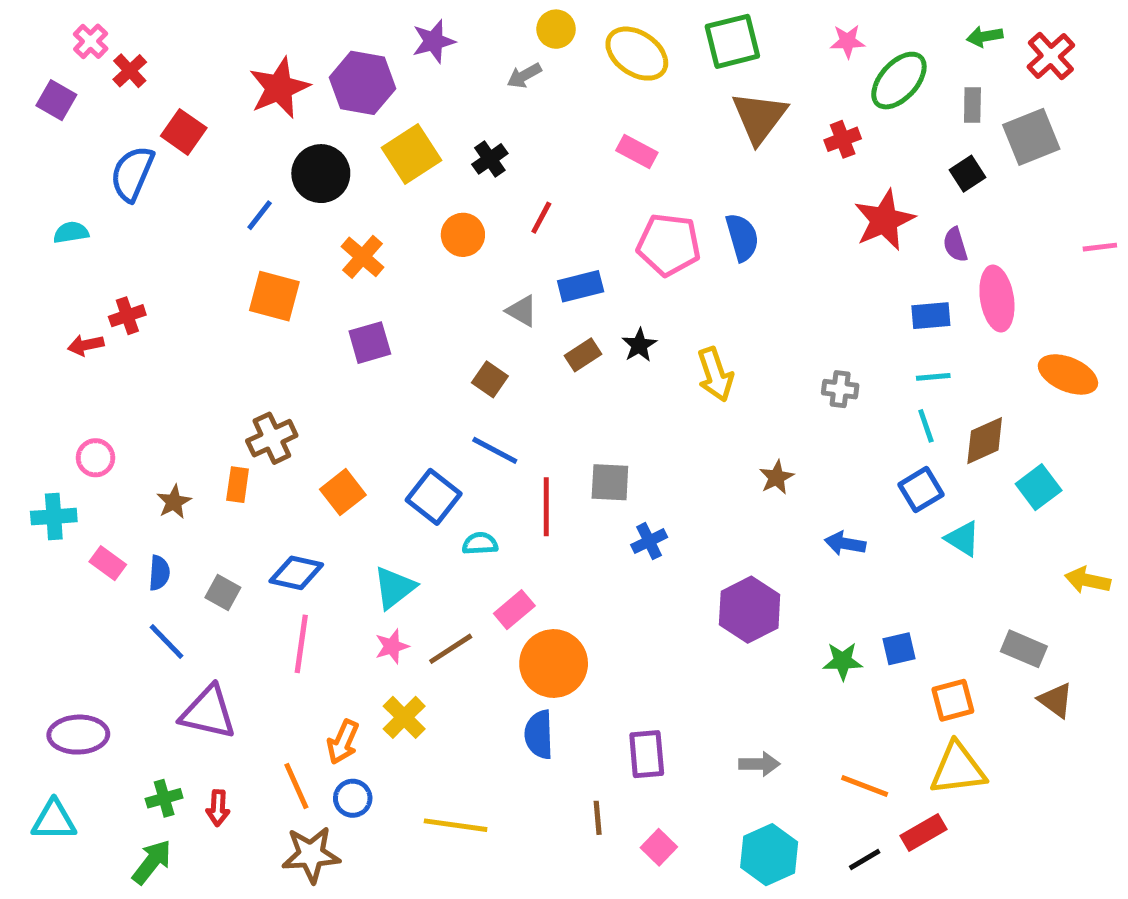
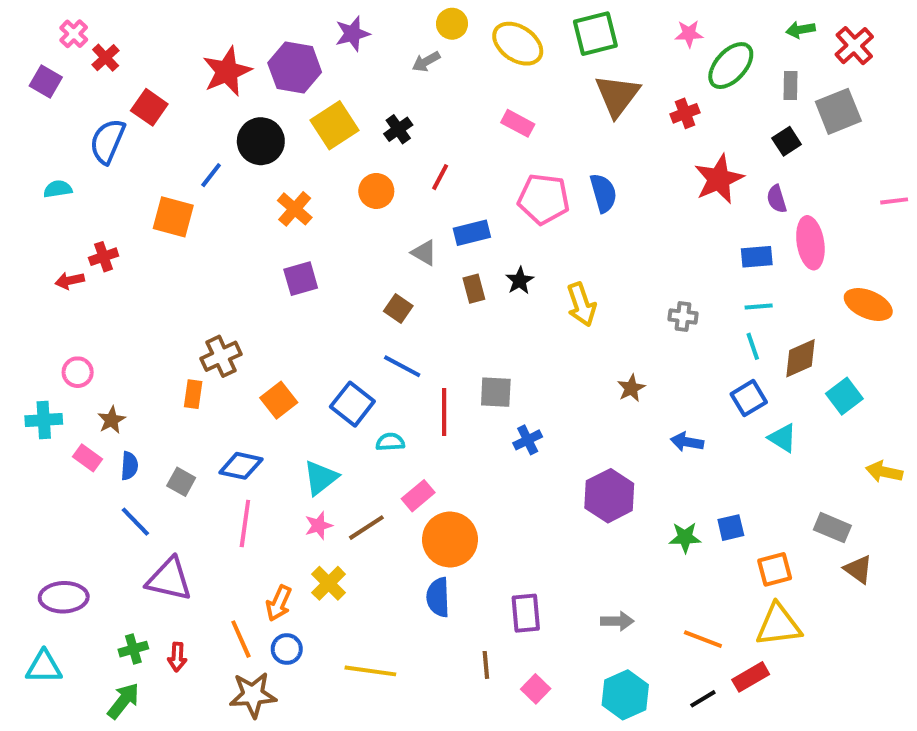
orange square: (274, 296) -> (173, 217), moved
brown rectangle: (583, 355) -> (474, 289), turned -72
brown star: (174, 502) -> (111, 420), moved

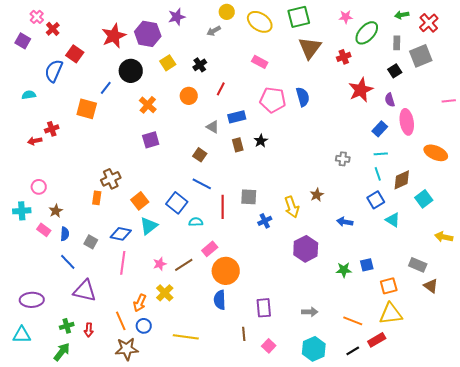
yellow square: (335, 125) -> (168, 63), size x0.7
blue rectangle: (757, 257) -> (380, 129), turned -42
yellow arrow: (581, 305) -> (292, 207), moved
cyan triangle: (321, 478) -> (149, 226), moved

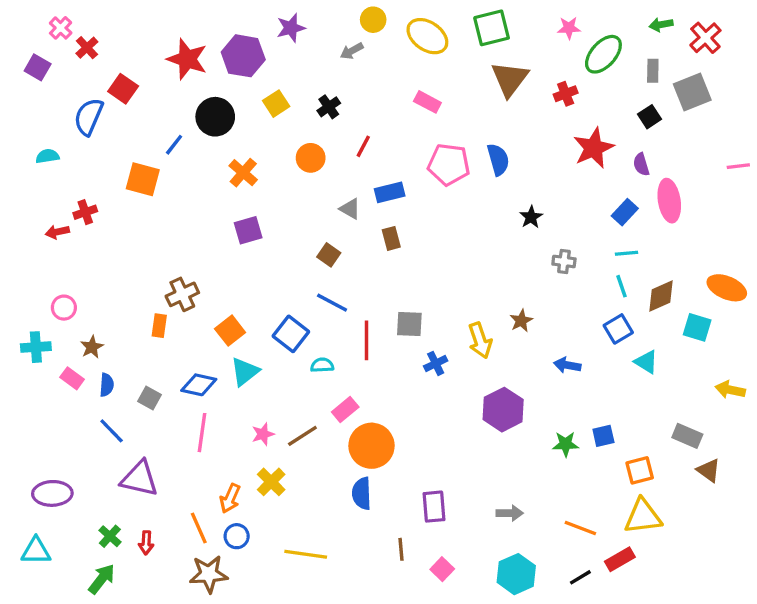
red star: (114, 36) -> (187, 59), turned -30
black star: (261, 141) -> (531, 217), moved
orange ellipse: (436, 153) -> (727, 288), moved
cyan square: (424, 199) -> (697, 327), turned -36
green cross: (67, 326) -> (110, 536), turned -32

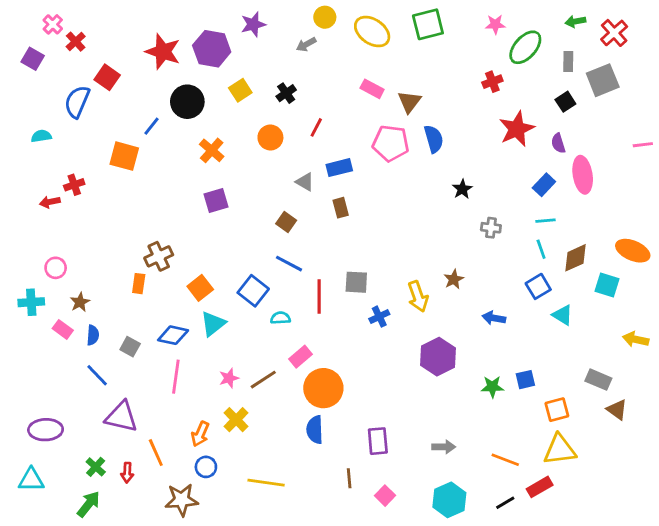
brown triangle: (510, 79) -> (409, 102), moved, size x0.7
orange line: (199, 528) -> (156, 453), moved

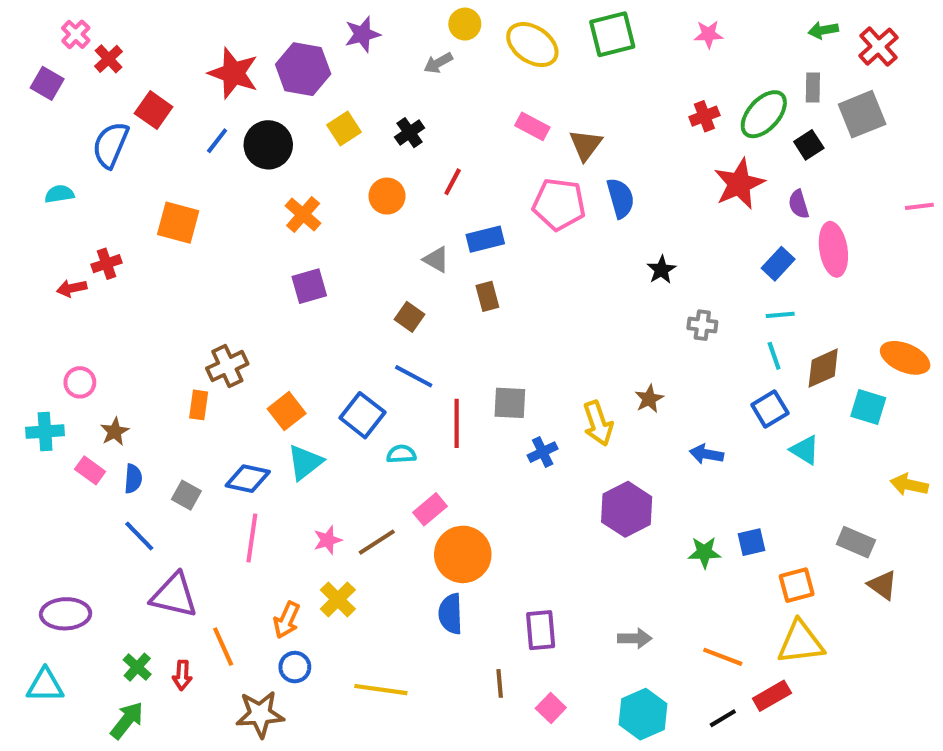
green ellipse: (525, 47) -> (764, 114), moved
blue line: (152, 126) -> (217, 141), moved

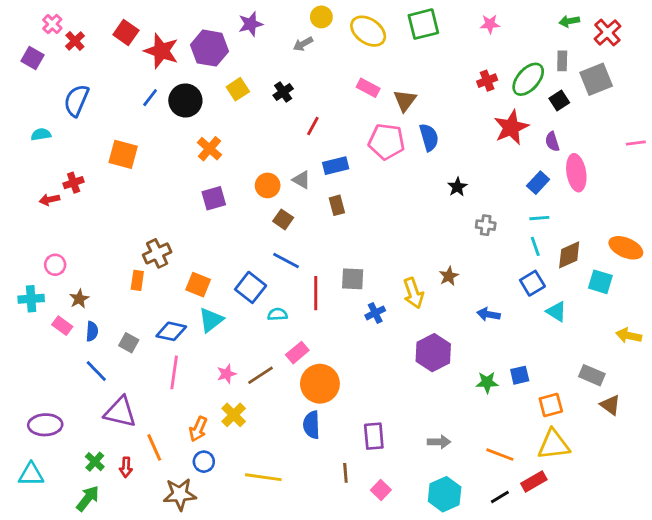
red square: (154, 110) -> (126, 33), moved
orange circle: (387, 196) -> (268, 185), moved
orange square: (287, 411) -> (198, 285), turned -30

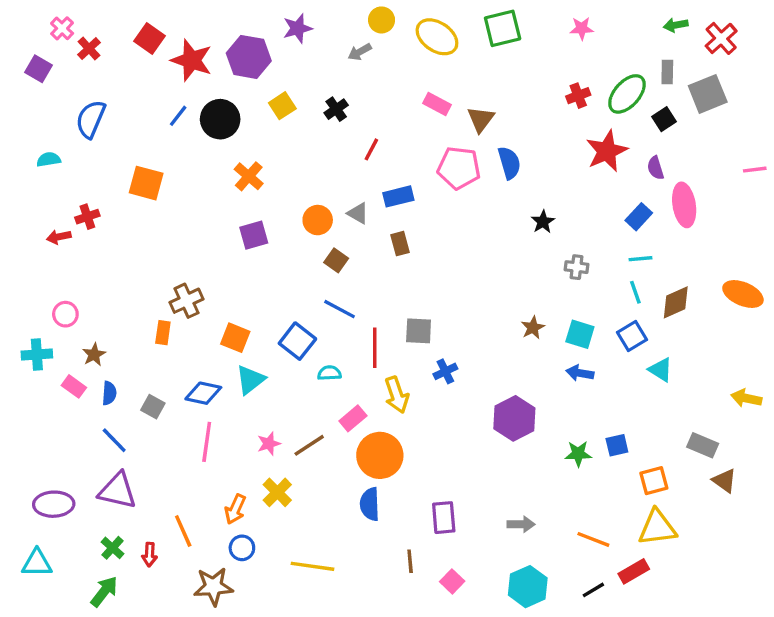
cyan square: (600, 282) -> (580, 334), moved
yellow arrow: (413, 293) -> (397, 395), moved
purple triangle: (120, 412) -> (118, 491), moved

